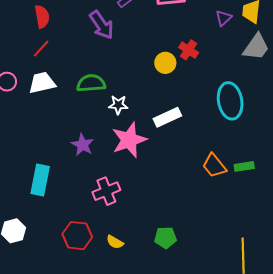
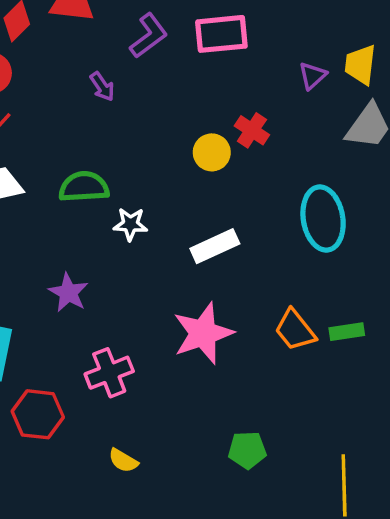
purple arrow: (101, 25) -> (102, 86), size x0.6
pink star: (129, 140) -> (203, 333), moved
red hexagon: (77, 236) -> (38, 414), moved
green pentagon: (165, 238) -> (247, 450), moved

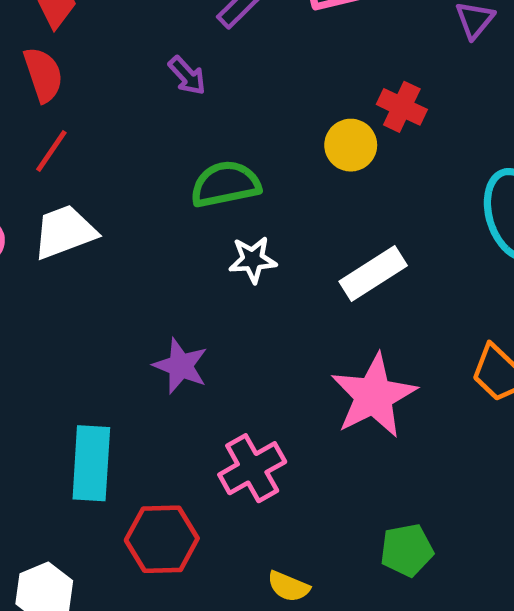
green semicircle: (84, 187) -> (225, 184), moved
green pentagon: (247, 450) -> (407, 550), moved

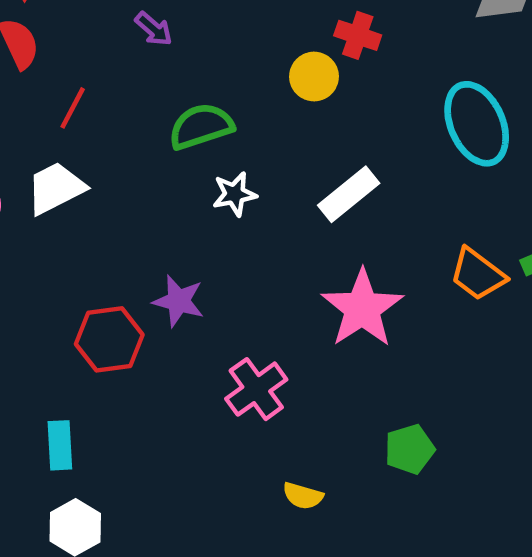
red line: (51, 151) -> (73, 108), moved
cyan rectangle: (91, 463) -> (60, 445), moved, size x0.7
red hexagon: (162, 539) -> (109, 339), moved

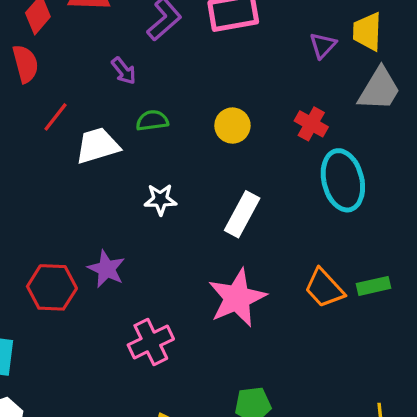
red cross: (358, 35) -> (311, 124), moved
green semicircle: (201, 126) -> (152, 121), moved, size x0.7
white trapezoid: (56, 188) -> (98, 146), moved
white rectangle: (349, 194) -> (242, 214), turned -33

